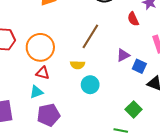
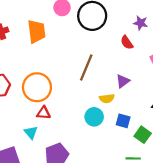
yellow semicircle: (77, 65) -> (107, 98), moved
blue square: (139, 66) -> (123, 121), moved
cyan triangle: (36, 92) -> (31, 132), moved, turned -40

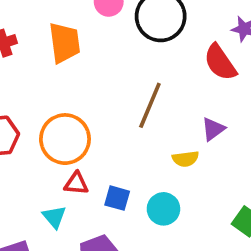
red semicircle: (127, 42) -> (220, 62), size x1.5
cyan circle: (94, 117) -> (163, 209), moved
blue square: (123, 121) -> (117, 198), moved

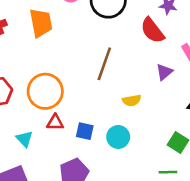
purple triangle: (213, 129) -> (164, 72), moved
cyan triangle: (54, 217) -> (24, 139), moved

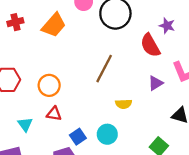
orange trapezoid: (41, 23) -> (54, 25), turned 44
orange circle: (45, 91) -> (49, 85), size x0.7
blue square: (85, 131) -> (78, 137), moved, turned 35

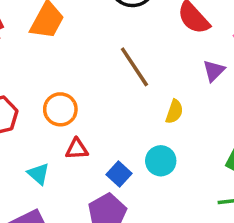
brown line: (104, 69) -> (134, 67), turned -48
yellow semicircle: (124, 104) -> (174, 112), turned -56

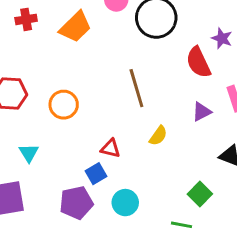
red triangle: (77, 149) -> (111, 148), moved
cyan circle: (161, 161) -> (125, 203), moved

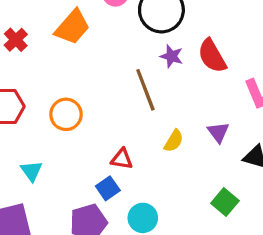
red cross: (26, 19) -> (16, 40), moved, turned -30
purple star: (222, 38) -> (172, 56), moved
purple triangle: (202, 112) -> (218, 132), moved, turned -35

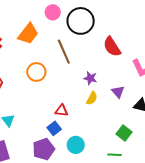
purple star: (172, 56) -> (90, 78), moved
brown line: (145, 90) -> (64, 52), moved
orange circle: (66, 114) -> (36, 72), moved

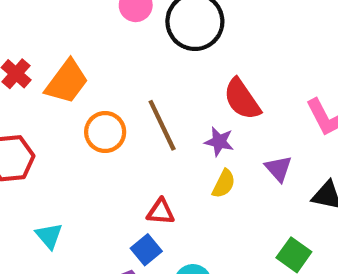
orange trapezoid: (28, 34) -> (67, 82), moved
red semicircle: (112, 47) -> (242, 99), moved
brown line: (64, 52) -> (162, 125), moved

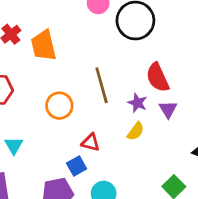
orange trapezoid: (67, 82) -> (44, 45), turned 120
orange circle: (105, 132) -> (59, 106), moved
purple triangle: (278, 168) -> (168, 109), moved

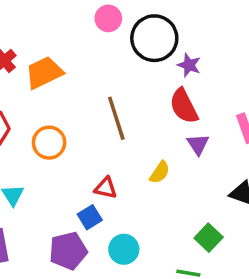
orange trapezoid: (44, 45) -> (44, 73), turned 80
purple star: (137, 103) -> (189, 65), moved
orange circle: (59, 106) -> (49, 143), moved

